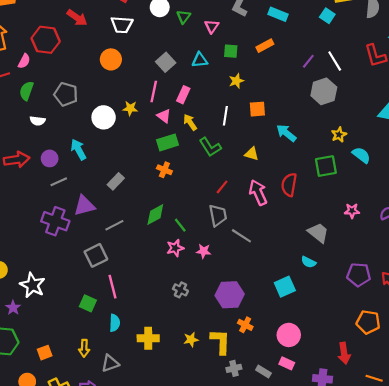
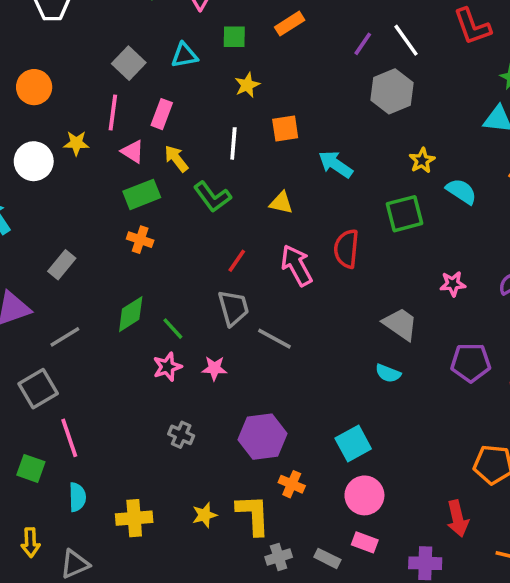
orange circle: (111, 59) -> (34, 87), moved
purple pentagon: (359, 275) -> (471, 363), moved
cyan square: (285, 287) -> (353, 444), moved

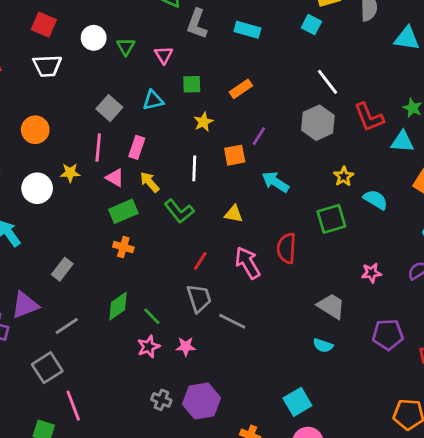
orange rectangle: (290, 24) -> (241, 89), moved
red L-shape: (472, 26) -> (369, 117), moved
purple line: (363, 44) -> (259, 136), moved
purple hexagon: (263, 437) -> (202, 401), moved

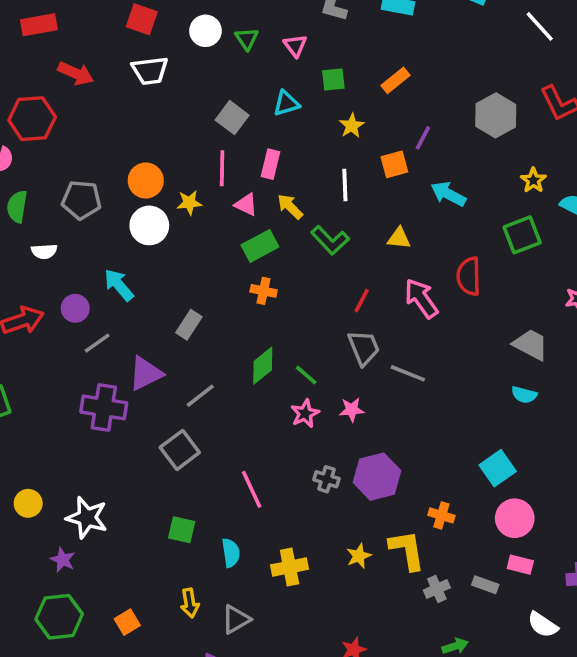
white line: (327, 82) -> (540, 26), moved
orange circle: (35, 130) -> (146, 181), moved
pink line: (73, 406) -> (252, 489), moved

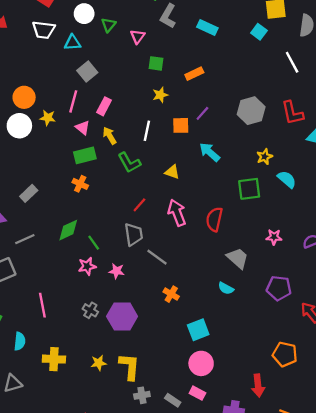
cyan triangle: (286, 103) -> (72, 43), moved
red semicircle: (469, 276) -> (214, 219), moved
orange cross: (441, 515) -> (171, 294), moved

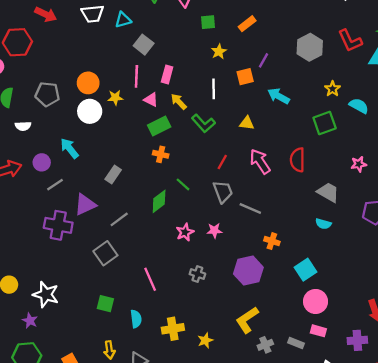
green line: (94, 243) -> (183, 184), moved
purple hexagon: (122, 316) -> (248, 271), moved
yellow star: (99, 363) -> (205, 340), moved
yellow L-shape: (129, 367) -> (247, 320), turned -116

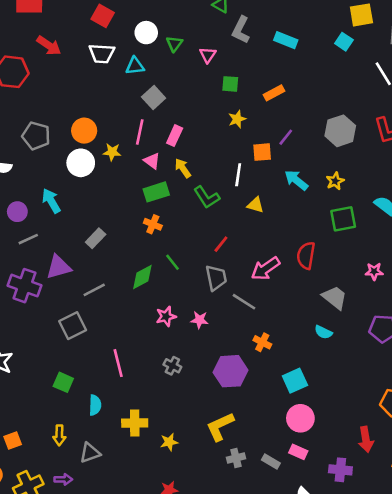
white line: (214, 89) -> (238, 175), moved
yellow star: (332, 89) -> (335, 181), moved
pink arrow: (260, 161) -> (266, 269), moved, turned -100

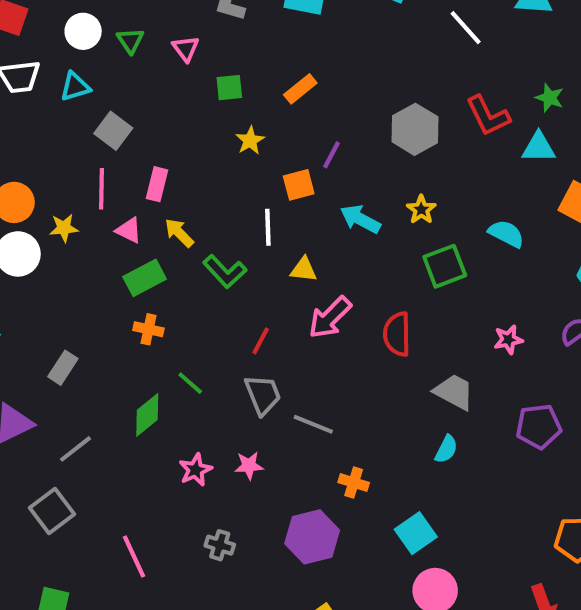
pink arrow: (266, 269) -> (330, 318), moved
cyan semicircle: (323, 332) -> (446, 449), turned -78

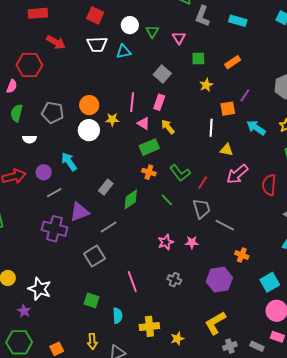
gray square: (113, 131) -> (162, 74), moved
green L-shape: (225, 272) -> (180, 173), moved
green diamond: (147, 415) -> (131, 199), moved

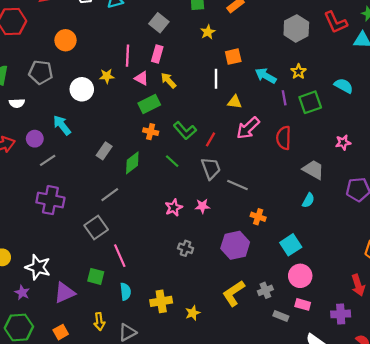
purple line: (245, 95) -> (284, 98), moved, turned -40
orange circle: (89, 105) -> (65, 40), moved
purple triangle: (79, 212) -> (64, 293), moved
pink line: (132, 282) -> (120, 256), moved
gray cross: (230, 346) -> (265, 290), moved

